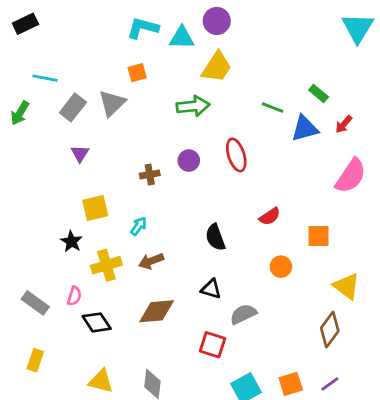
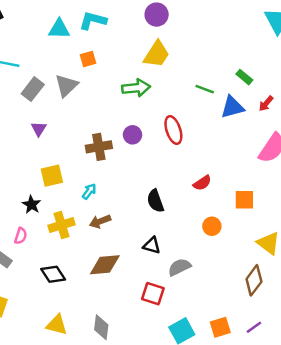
cyan triangle: (182, 38) -> (59, 29), moved
brown cross: (150, 174) -> (99, 147), size x1.5
pink semicircle: (74, 296) -> (21, 236), moved

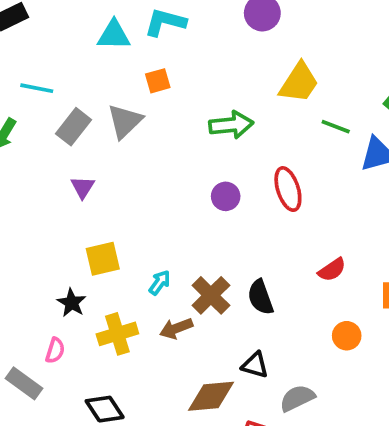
yellow trapezoid: (157, 54) -> (299, 83), moved
brown cross: (99, 147) -> (211, 295), moved, turned -35
brown diamond: (105, 265) -> (211, 396), moved

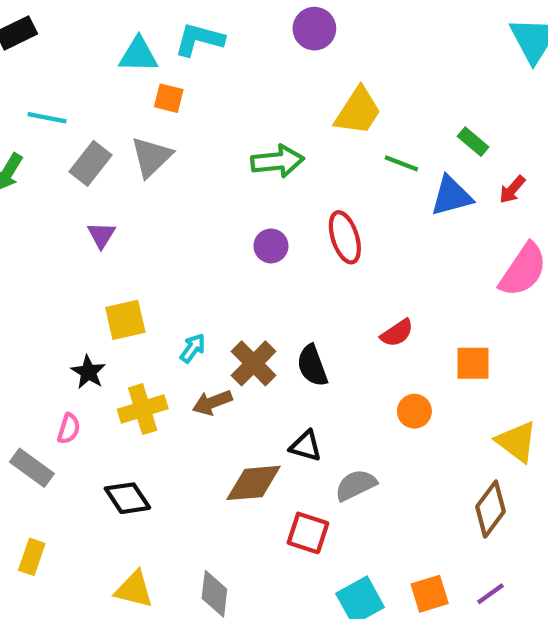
orange square: (158, 81) -> (169, 98), moved, turned 30

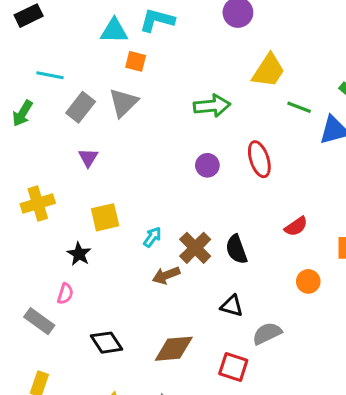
yellow cross: (143, 409) -> (38, 204), moved
brown diamond: (254, 483) -> (174, 349), moved

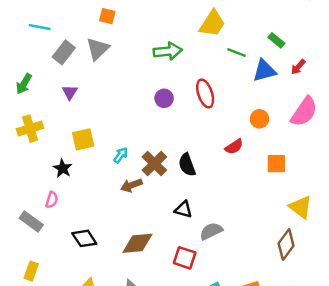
green arrow: (22, 113) -> (24, 84), moved
orange circle: (308, 281) -> (259, 119), moved

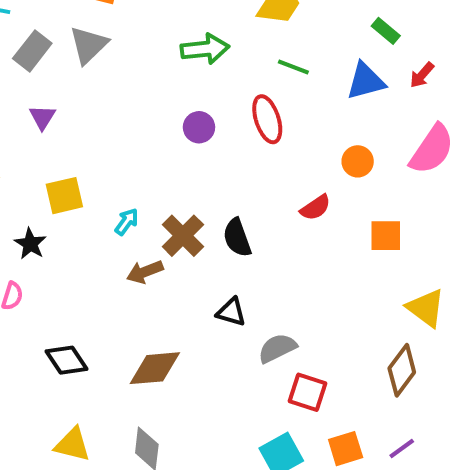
green line: (237, 52) -> (293, 67), moved
red square: (185, 258) -> (307, 392), moved

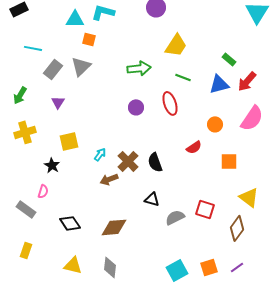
red arrow: (422, 75) -> (247, 81), size x1.5
red square: (307, 392) -> (205, 209), moved

